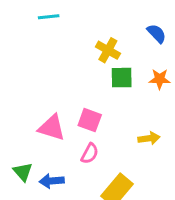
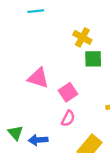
pink square: (90, 120) -> (68, 92), turned 36
pink triangle: (52, 128) -> (38, 78), moved

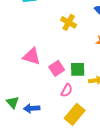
green square: (93, 59) -> (78, 69), moved
pink semicircle: (68, 118) -> (67, 90), moved

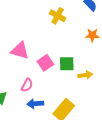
pink semicircle: (67, 90) -> (27, 85), moved
blue arrow: (32, 108) -> (35, 104), moved

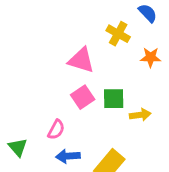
yellow cross: (58, 16) -> (118, 34), moved
pink triangle: (20, 51) -> (81, 60), moved

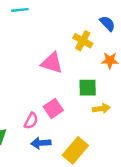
pink square: (83, 97) -> (53, 109), moved
green square: (114, 99) -> (88, 88), moved

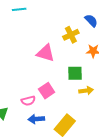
yellow cross: (83, 41) -> (71, 35), turned 35
pink semicircle: (31, 121) -> (28, 101), turned 48

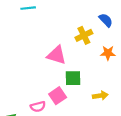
green square: (75, 73) -> (73, 78), moved

